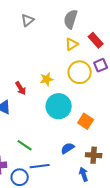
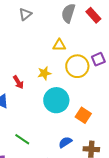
red rectangle: (96, 40) -> (93, 15), moved
yellow triangle: (72, 44) -> (59, 45), moved, turned 32

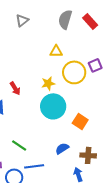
yellow star: (44, 73) -> (48, 83), moved

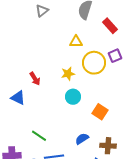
red rectangle: (90, 21) -> (110, 26), moved
cyan circle: (53, 106) -> (73, 97), size x0.6

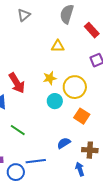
yellow circle: (94, 63) -> (75, 87), moved
red arrow: (35, 79) -> (17, 83), size x1.5
green line: (39, 136) -> (18, 130), moved

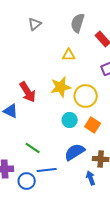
yellow star: (50, 78) -> (61, 87), size x1.5
cyan circle: (55, 101) -> (70, 120), moved
green line: (18, 130) -> (33, 148), moved
blue semicircle: (64, 143) -> (75, 152), size x1.5

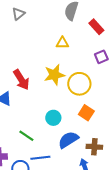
gray triangle: (35, 24) -> (18, 14), moved
cyan circle: (70, 120) -> (53, 118), moved

